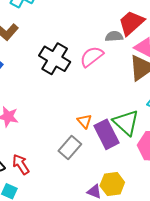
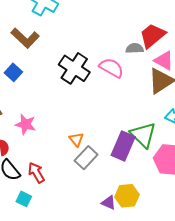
pink semicircle: (92, 57) -> (111, 68), turned 65
orange triangle: (84, 121) -> (76, 139), moved
purple rectangle: (106, 134) -> (123, 146), turned 48

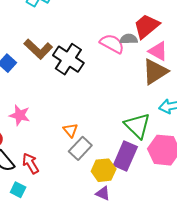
brown L-shape: (25, 38) -> (38, 49), moved
pink semicircle: (111, 68) -> (112, 44), moved
purple rectangle: (123, 146) -> (125, 156), moved
yellow hexagon: (127, 196) -> (104, 170), moved

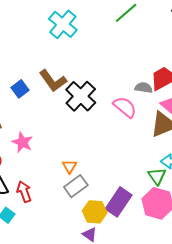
pink semicircle: (112, 44) -> (125, 107), moved
green triangle: (137, 126) -> (157, 176), moved, size x0.7

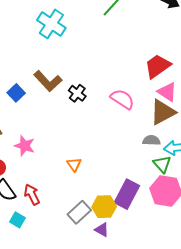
gray semicircle: (144, 88) -> (151, 140), moved
black cross: (81, 96) -> (77, 93), size x0.6
gray rectangle: (76, 186) -> (79, 212), moved

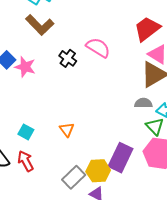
brown L-shape: (48, 81) -> (40, 25), moved
pink semicircle: (122, 99) -> (98, 48), moved
pink star: (25, 146) -> (25, 67), moved
cyan square: (17, 220) -> (26, 132), moved

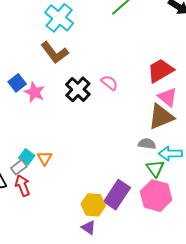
pink semicircle: (98, 48) -> (109, 83), size x0.7
black cross: (68, 58) -> (78, 89), size x1.4
orange triangle: (67, 130) -> (45, 158), moved
gray rectangle: (74, 177) -> (19, 167), moved, size x0.7

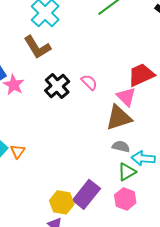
pink triangle: (168, 97) -> (126, 97), moved
brown triangle: (161, 117) -> (119, 118), moved
green triangle: (155, 168) -> (127, 172), turned 30
pink hexagon: (156, 196) -> (125, 199), size x0.7

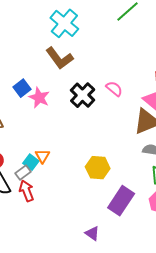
orange triangle: (18, 151) -> (42, 156), moved
yellow hexagon: (62, 202) -> (98, 168), moved

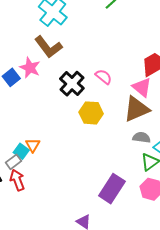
pink star: (39, 98) -> (30, 68), moved
yellow hexagon: (98, 168) -> (91, 113), moved

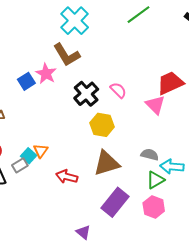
brown triangle: (136, 109) -> (107, 163), moved
red arrow: (17, 180) -> (67, 177), moved, turned -60

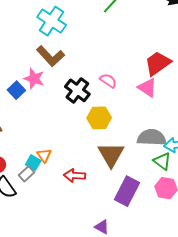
gray semicircle: (150, 155) -> (152, 138), size x1.6
brown triangle: (107, 163) -> (111, 155), turned -32
green triangle: (155, 180) -> (162, 161), turned -42

